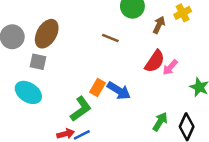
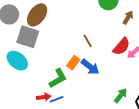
brown line: (110, 38) -> (88, 41), moved, turned 32
gray square: (38, 62) -> (28, 37), size x1.6

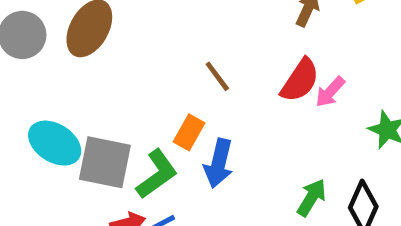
gray square: (28, 37) -> (105, 162), moved
blue arrow: (90, 67) -> (219, 163), moved, turned 72

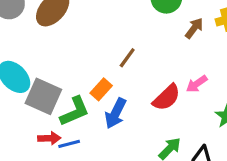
brown line: (217, 76) -> (127, 58), turned 60
red semicircle: (300, 80) -> (167, 97), moved

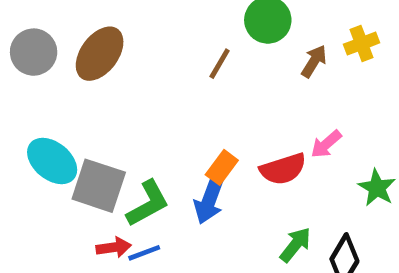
brown line: (127, 58) -> (220, 64), moved
orange rectangle: (101, 89) -> (222, 167), moved
red semicircle: (167, 97) -> (283, 169), turned 32

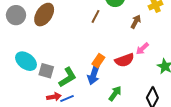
brown arrow: (314, 61) -> (136, 22), moved
gray square: (99, 186) -> (46, 71), size x0.7
green arrow: (295, 245) -> (115, 93), moved

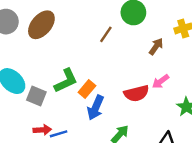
orange rectangle: (98, 61) -> (87, 89), moved
green L-shape: (68, 77) -> (66, 81), moved

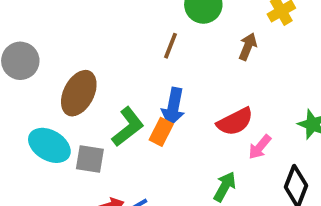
brown ellipse: (41, 25) -> (79, 93), moved
pink arrow: (161, 81) -> (260, 147), moved
blue arrow: (95, 108) -> (173, 107), moved

